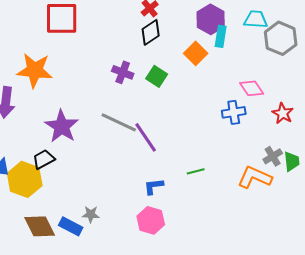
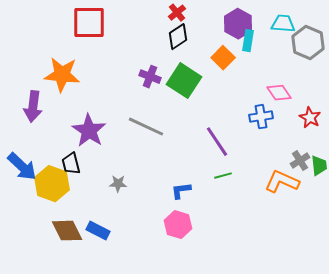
green square: (157, 76) -> (184, 81), size x1.6
purple line: (146, 137) -> (217, 142), moved
black trapezoid: (44, 159) -> (71, 164), turned -75
gray star: (91, 214) -> (118, 184), moved

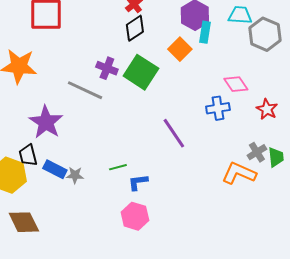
gray line: (146, 127) -> (85, 90), moved
green line: (223, 176) -> (118, 167), moved
blue rectangle: (98, 231) -> (55, 169), moved

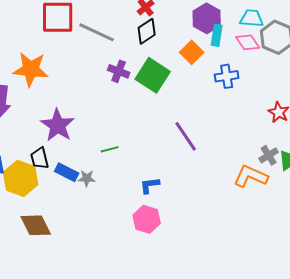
pink diamond: (236, 84) -> (248, 42), moved
gray line: (85, 90) -> (97, 32), moved
blue cross: (218, 108) -> (227, 76), moved
green line: (118, 167) -> (110, 149), moved

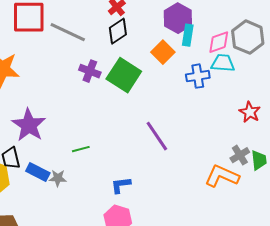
cyan trapezoid: (252, 18) -> (223, 63), moved
pink diamond: (248, 42) -> (219, 42), turned -75

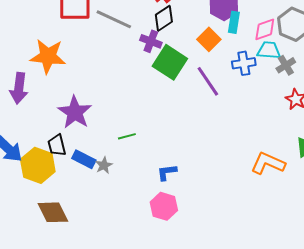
purple cross: (90, 71) -> (151, 41), moved
purple line: (157, 136) -> (208, 81), moved
gray cross: (240, 155) -> (286, 65), moved
gray star: (58, 178) -> (104, 165), turned -30

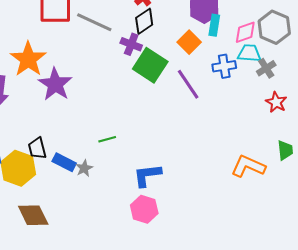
orange star: (48, 56) -> (28, 59), turned 30
purple star: (75, 112) -> (55, 84), moved
blue L-shape: (167, 172) -> (147, 175), size x1.4

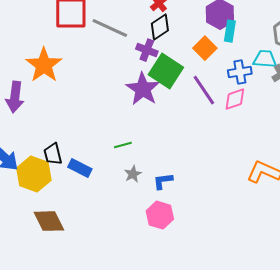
pink diamond: (245, 32) -> (235, 99), moved
purple star: (55, 84) -> (143, 89), moved
gray star: (84, 168) -> (133, 174), moved
blue L-shape: (147, 175) -> (163, 181), size x0.7

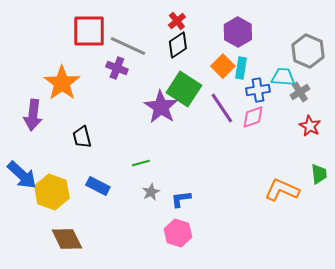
cyan rectangle: (230, 31) -> (241, 68), moved
purple cross: (147, 50) -> (117, 68), moved
black trapezoid: (53, 154) -> (82, 137), moved

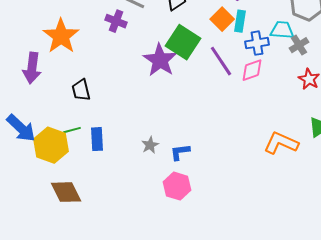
green line: (141, 163) -> (72, 130), moved
blue rectangle: (98, 186) -> (97, 139), turned 60

